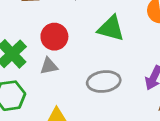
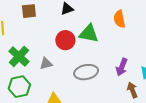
red circle: (54, 37) -> (65, 40), moved

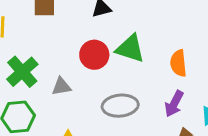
orange semicircle: (119, 19) -> (178, 63), moved

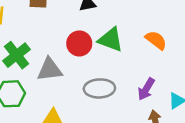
orange semicircle: (178, 63) -> (156, 40), moved, turned 130
gray triangle: (61, 86) -> (50, 69), size x1.5

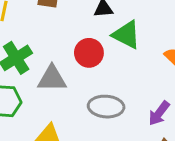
green triangle: (111, 40) -> (126, 35), moved

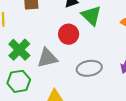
green triangle: (126, 35) -> (91, 15), turned 30

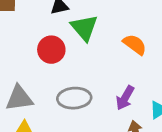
gray triangle: (47, 58) -> (19, 98), moved

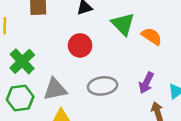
green triangle: (84, 28) -> (123, 24), moved

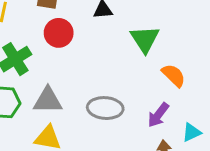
orange semicircle: (152, 36) -> (174, 75), moved
red circle: (80, 45) -> (59, 33), moved

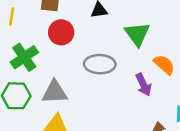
gray ellipse: (105, 108) -> (100, 64), moved
purple arrow: (158, 115) -> (144, 85), moved, turned -60

